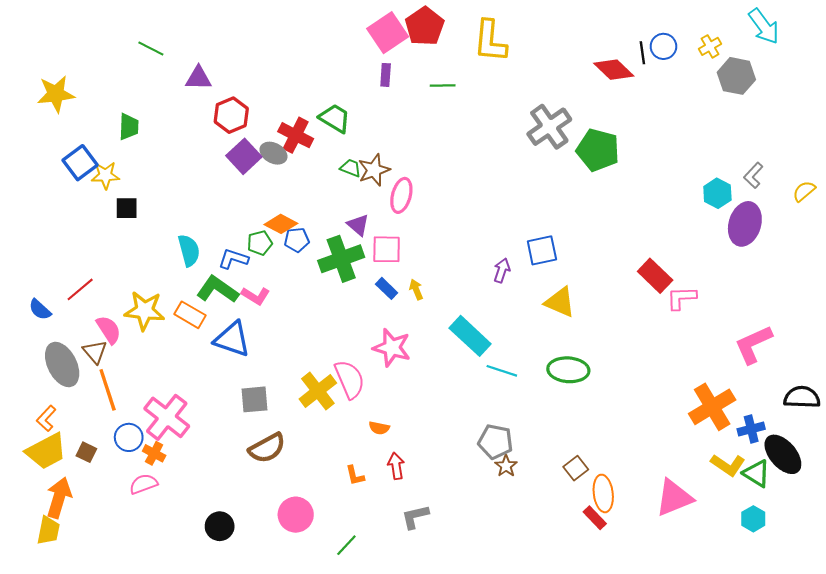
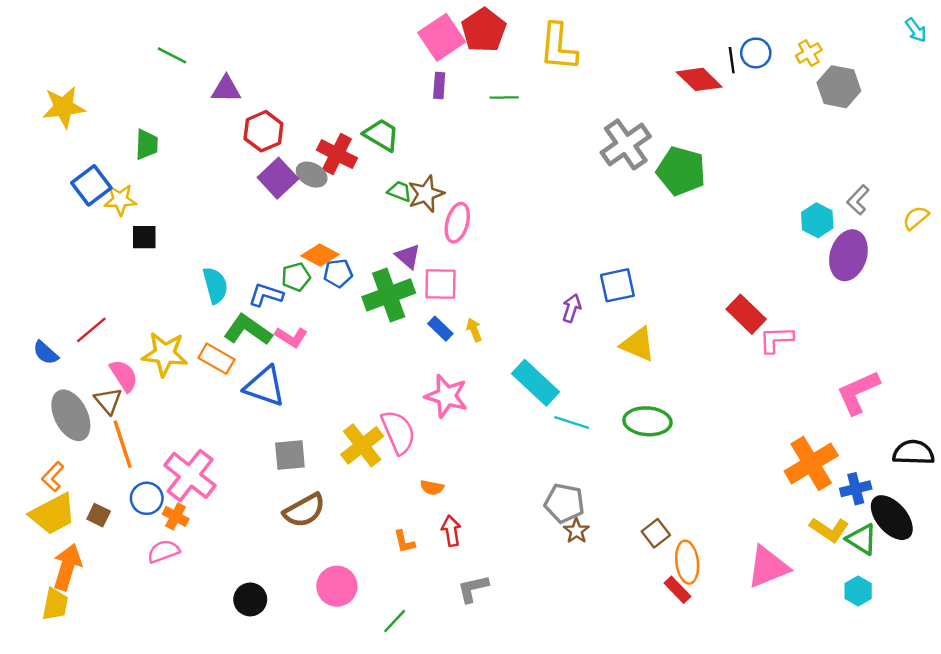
cyan arrow: (764, 26) -> (916, 30), moved, size x0.6

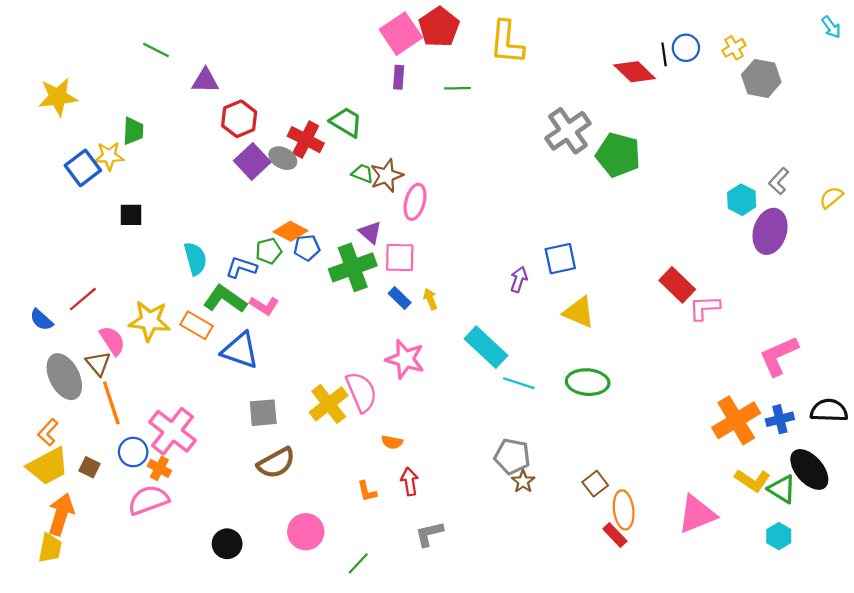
yellow star: (120, 200) -> (109, 156), moved
blue cross: (856, 489) -> (780, 419), moved
pink semicircle: (164, 551) -> (148, 500), size x1.4

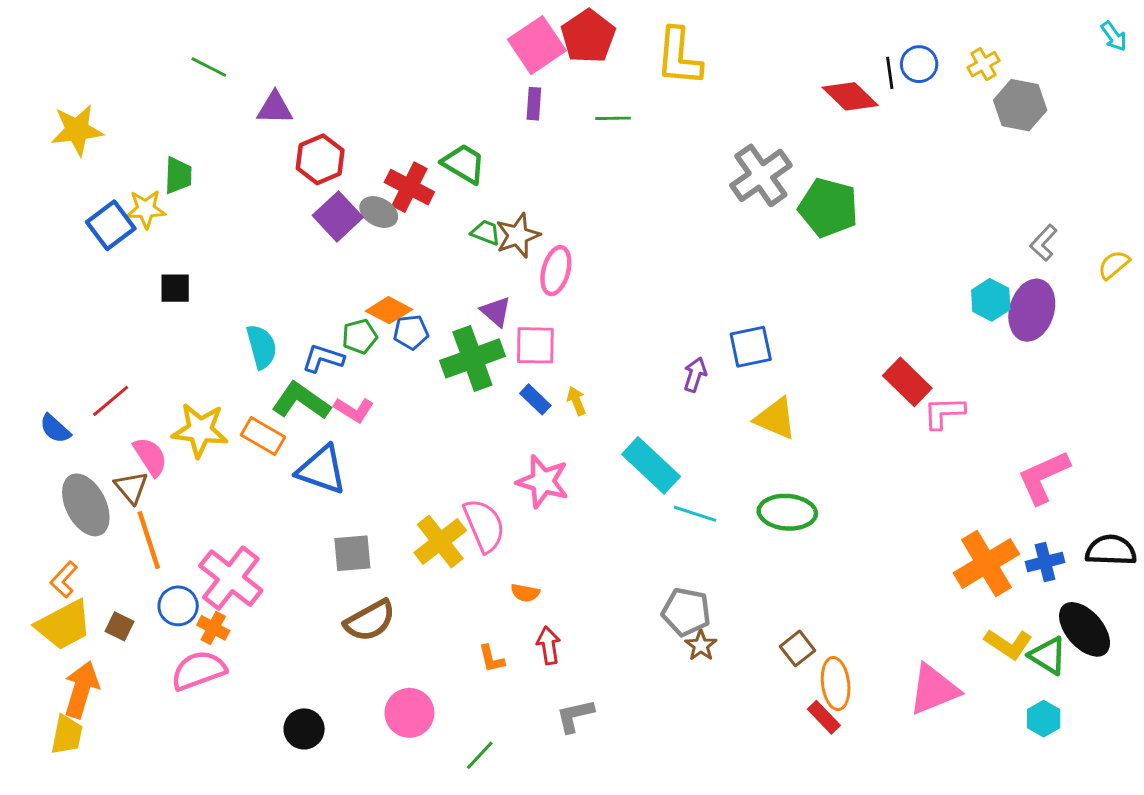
cyan hexagon: (742, 200) -> (991, 300), moved

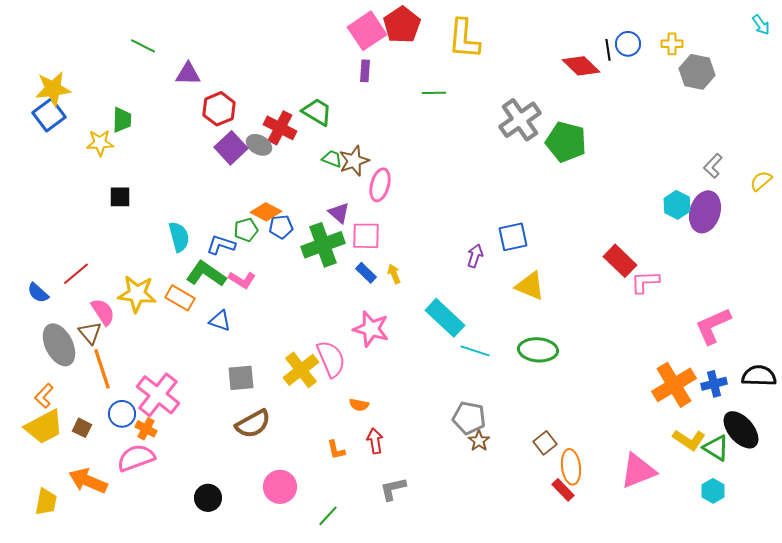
yellow cross: (983, 64) -> (672, 44), turned 30
green line: (613, 118) -> (434, 93), moved
blue square: (111, 225) -> (49, 115), moved
blue triangle: (322, 470) -> (220, 321), size x0.6
orange arrow: (81, 689) -> (88, 481), moved, turned -84

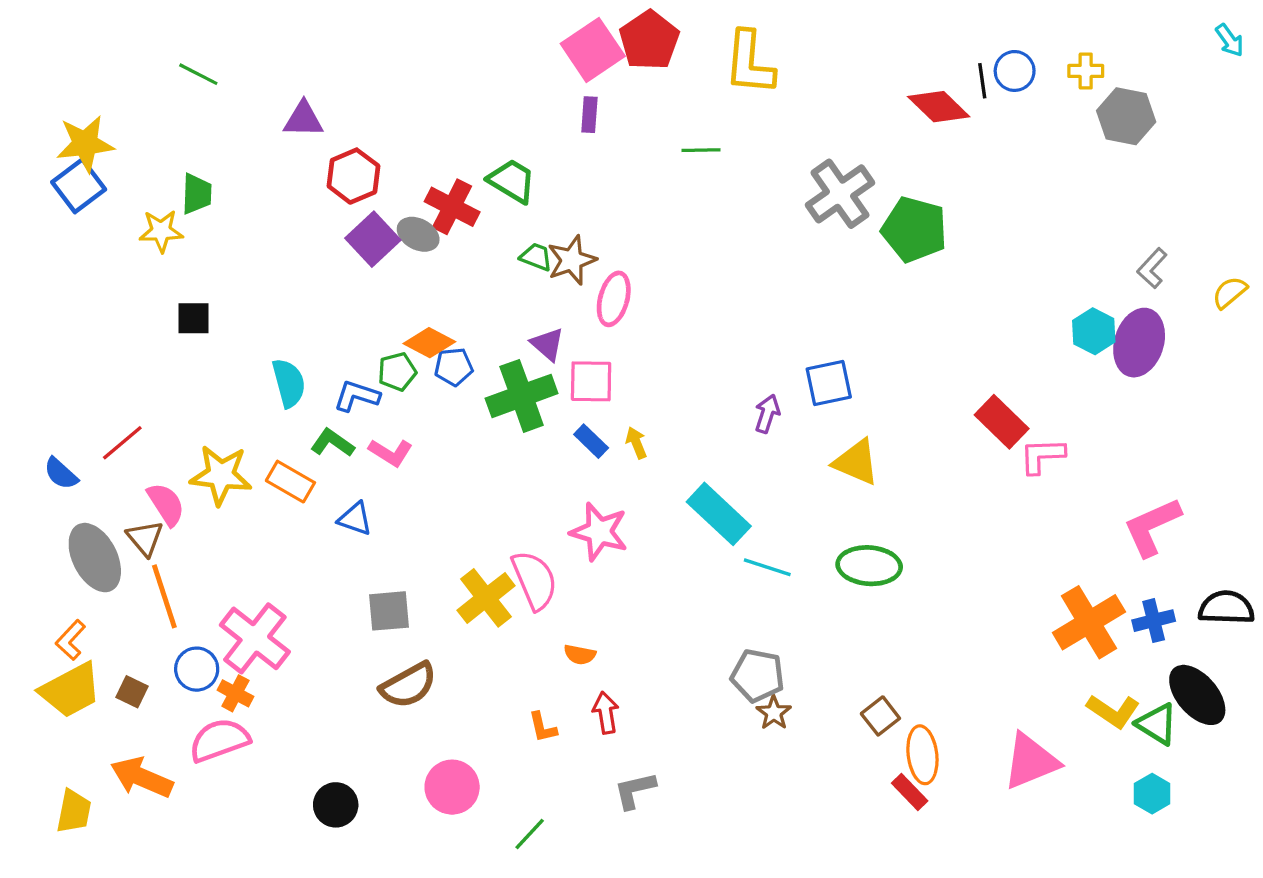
green line: (143, 46) -> (198, 74), moved
green L-shape: (206, 274) -> (332, 443), size x0.7

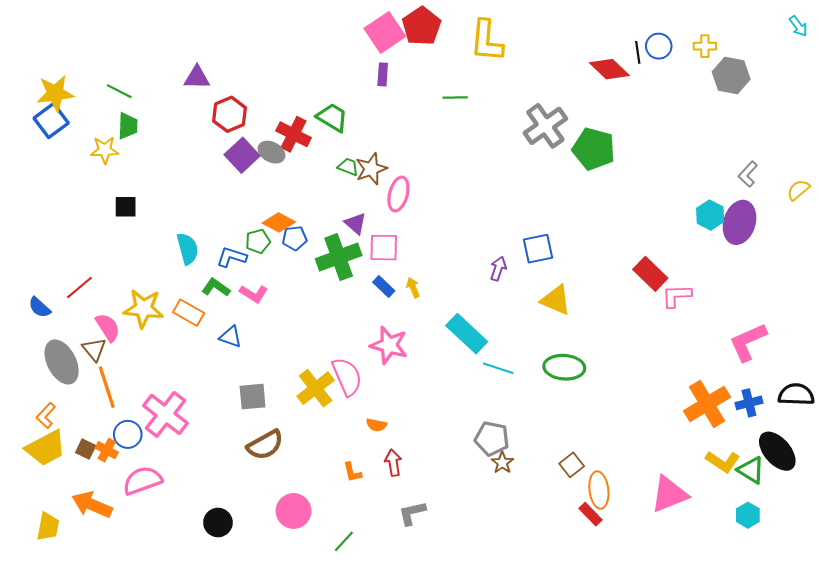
green line: (198, 74) -> (119, 91), moved
orange cross: (235, 693) -> (107, 450), moved

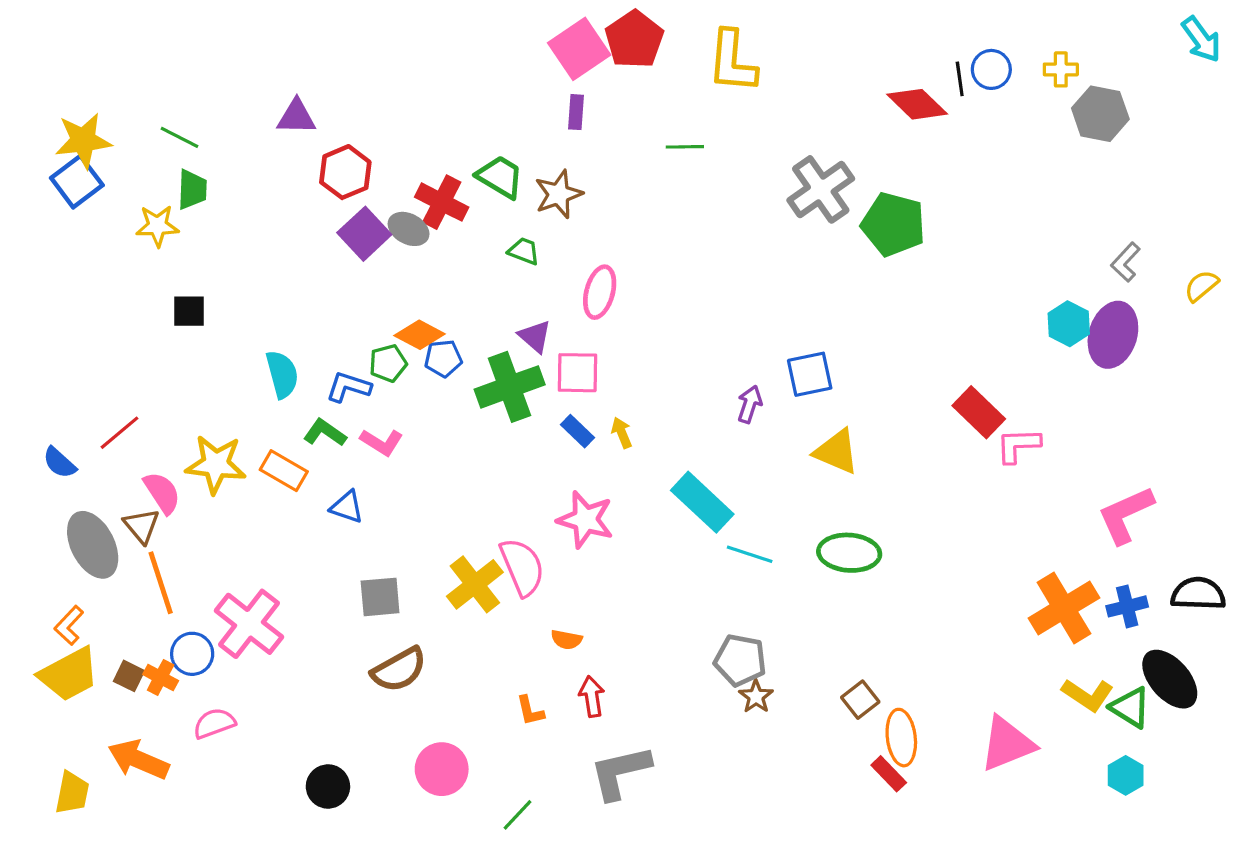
cyan arrow: (798, 26) -> (1201, 39), size x1.4
brown star: (371, 169) -> (559, 194), moved
pink semicircle: (142, 481) -> (214, 723), size x0.7
gray L-shape: (412, 513) -> (620, 772), size x1.5

